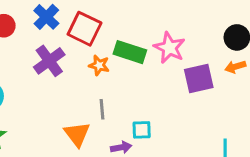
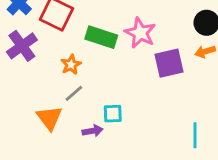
orange star: (99, 65) -> (71, 65), moved, turned 30
gray line: (102, 109) -> (74, 93), turned 54

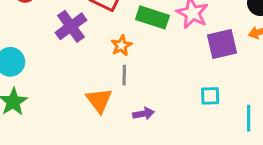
gray line: (74, 93) -> (124, 75), turned -48
cyan square: (113, 114) -> (210, 96), moved

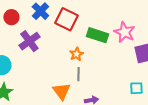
purple cross: (71, 26) -> (29, 41), moved

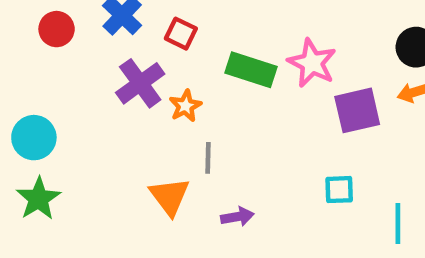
red square: (66, 19) -> (181, 34), size x0.6
purple cross: (29, 41) -> (140, 83), moved
orange star: (76, 54) -> (185, 106), moved

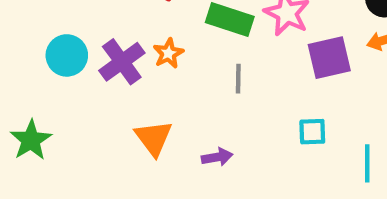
purple cross: (140, 83) -> (122, 62), moved
cyan circle: (34, 138) -> (67, 55), moved
gray line: (208, 158) -> (238, 79), moved

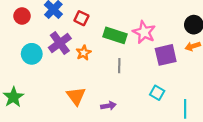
purple cross: (122, 62) -> (60, 43), moved
cyan square: (312, 132) -> (157, 93), turned 32

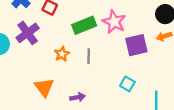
green rectangle: (115, 35) -> (84, 25), turned -40
orange star: (84, 53) -> (62, 54), moved

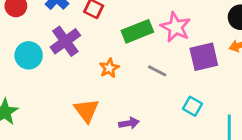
gray line: (89, 56) -> (157, 71), moved, turned -64

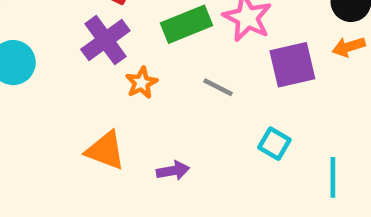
purple cross: (65, 41) -> (105, 40), moved
orange triangle: (87, 110) -> (105, 150), turned -32

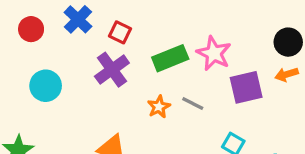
orange star: (141, 83) -> (159, 107), moved

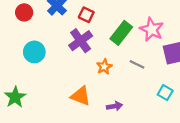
green rectangle: (170, 58) -> (121, 33), turned -30
orange star: (159, 107) -> (104, 67), moved

